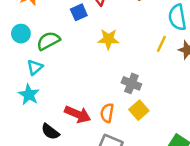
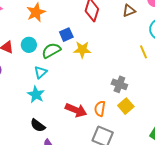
blue square: (79, 12) -> (66, 35), moved
yellow star: (108, 39) -> (82, 50), moved
yellow line: (161, 44) -> (144, 52), turned -48
black semicircle: (50, 132) -> (38, 125), moved

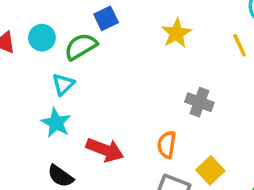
yellow star: (82, 50) -> (176, 33), moved, turned -30
yellow square: (126, 106) -> (210, 170), moved
red arrow: (76, 110) -> (105, 150), moved

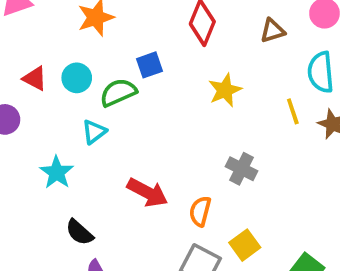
cyan star: (56, 123) -> (57, 172), moved
red arrow: (105, 150) -> (147, 192), moved

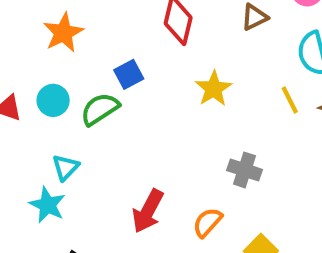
cyan triangle: (94, 132) -> (66, 167), moved
red arrow: (147, 192) -> (148, 211), turned 99
orange semicircle: (200, 211) -> (207, 222), turned 36

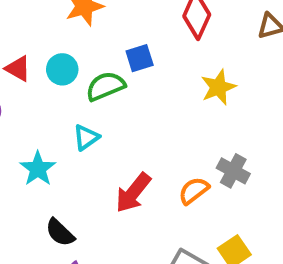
cyan triangle: (66, 167) -> (86, 137), moved
orange semicircle: (207, 222) -> (194, 191), moved

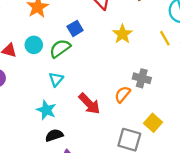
cyan star: (38, 169) -> (46, 110), moved
red arrow: (133, 193) -> (89, 104), turned -70
black semicircle: (60, 233) -> (54, 135), turned 132

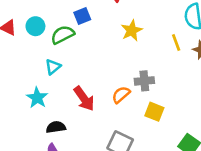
gray cross: (142, 78) -> (144, 81), turned -30
yellow square: (153, 123) -> (154, 112), moved, turned -30
black semicircle: (54, 135) -> (56, 127), moved

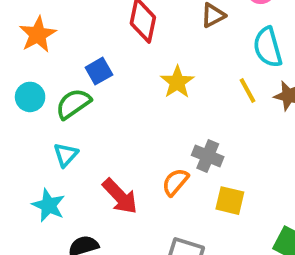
gray cross: (144, 81) -> (208, 156), turned 36

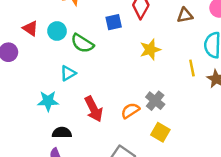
blue square: (99, 71) -> (114, 22), moved
green semicircle: (73, 104) -> (82, 43), turned -130
cyan star: (49, 205) -> (48, 101), turned 30

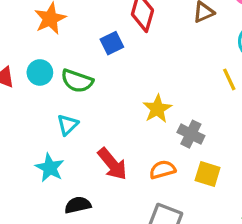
yellow star: (150, 50) -> (157, 109), moved
cyan star: (48, 101) -> (50, 168), turned -30
orange semicircle: (130, 111) -> (162, 170), moved, turned 30

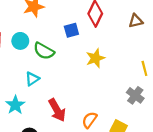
yellow star: (157, 109) -> (95, 58), moved
gray cross: (191, 134) -> (135, 95), moved
orange semicircle: (162, 170) -> (89, 120), turned -49

